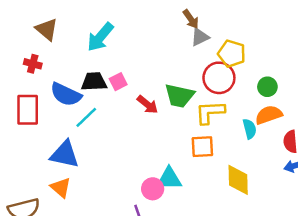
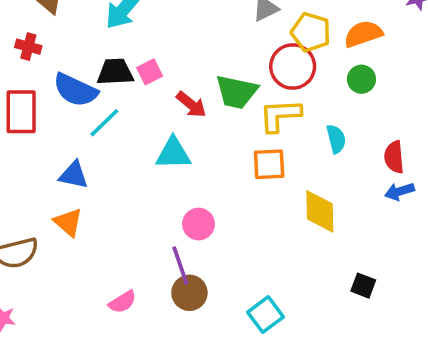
orange semicircle: (269, 115) -> (363, 34), moved
blue triangle: (65, 154) -> (74, 175), size x0.7
cyan triangle: (169, 179) -> (173, 153), moved

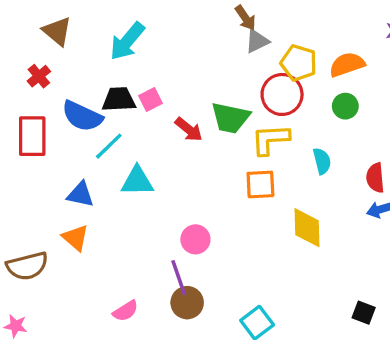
red cross: (28, 47) -> (39, 76), turned 35
cyan triangle: (173, 153) -> (137, 181), moved
black square: (363, 286) -> (364, 313), moved

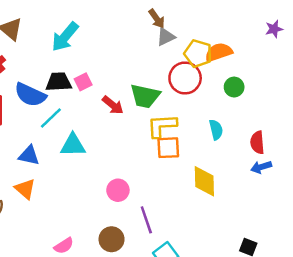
orange semicircle: (347, 65) -> (219, 52), moved
yellow L-shape: (270, 139) -> (162, 126), moved
purple line: (179, 278) -> (146, 220), moved

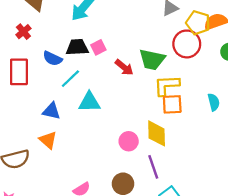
blue semicircle: (30, 95) -> (53, 58), size x0.7
cyan semicircle: (216, 130) -> (214, 102), moved
yellow diamond: (204, 181) -> (157, 133), moved

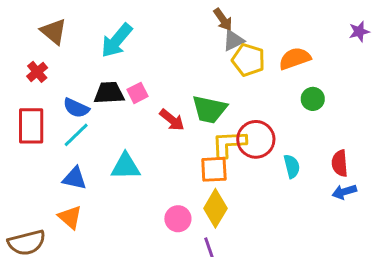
yellow pentagon: (198, 23) -> (248, 60), moved
red circle: (187, 44) -> (256, 139), moved
cyan line: (70, 79) -> (76, 135), moved
orange square: (172, 104) -> (214, 169), moved
yellow diamond: (157, 133) -> (215, 208), turned 32

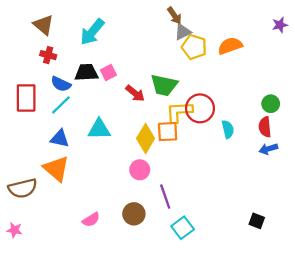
red cross: (37, 72) -> (48, 55), moved, turned -35
green circle: (313, 99) -> (271, 104), moved
yellow diamond: (215, 208) -> (146, 138), moved
orange triangle: (70, 217) -> (56, 169), size x1.4

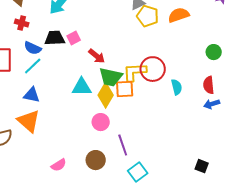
green trapezoid: (164, 85) -> (111, 77), moved
green circle: (271, 104) -> (214, 52), moved
cyan triangle: (99, 129) -> (82, 87), moved

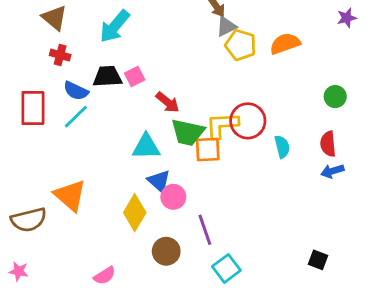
blue triangle: (32, 95) -> (159, 181), moved, turned 30
yellow diamond: (106, 95) -> (135, 213), moved
pink semicircle: (59, 165) -> (105, 276), moved

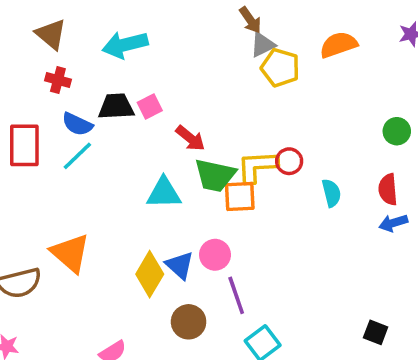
cyan arrow: (115, 26) -> (125, 45), turned 36
orange semicircle: (285, 44) -> (339, 45), moved
red circle: (248, 121) -> (289, 161), size x0.6
blue triangle: (159, 181) -> (180, 265), moved
pink circle: (173, 197) -> (215, 255), moved

